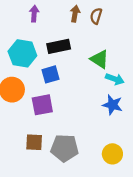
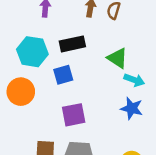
purple square: (42, 105) -> (74, 115), moved

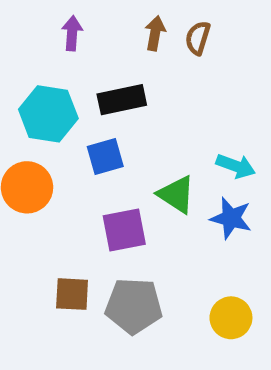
green triangle: (117, 58) -> (176, 194), moved

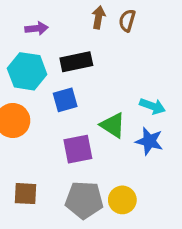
purple arrow: (72, 33) -> (37, 28), moved, turned 80
brown square: (72, 294) -> (25, 194), moved
yellow circle: (231, 318) -> (122, 200), moved

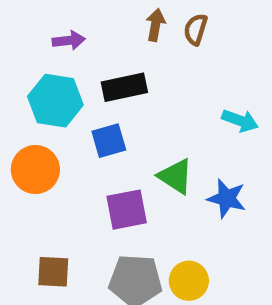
cyan arrow: (153, 106) -> (240, 121), moved

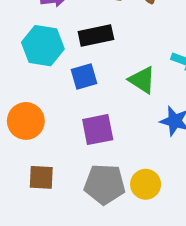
orange circle: (35, 170) -> (26, 121), moved
green triangle: (176, 176) -> (142, 80), moved

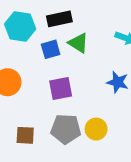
green triangle: (142, 80) -> (78, 43), moved
brown square: (41, 177) -> (25, 135), moved

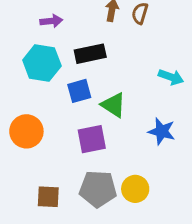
green triangle: (78, 43) -> (113, 105), moved

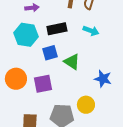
cyan arrow: (171, 77) -> (91, 31), moved
purple square: (92, 139) -> (43, 84), moved
yellow circle: (135, 189) -> (86, 105), moved

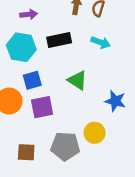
blue square: (50, 53) -> (32, 80), moved

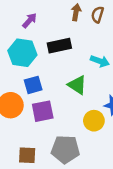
purple arrow: (29, 14) -> (30, 21), turned -42
cyan arrow: (101, 42) -> (100, 61), moved
yellow circle: (95, 133) -> (94, 121), moved

